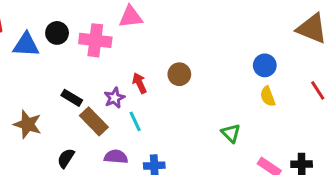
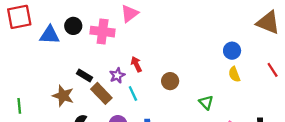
pink triangle: (131, 17) -> (130, 14), turned -30
brown circle: (179, 74) -> (170, 81), moved
brown star: (28, 124) -> (63, 96), moved

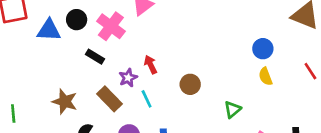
pink cross: (103, 32) -> (111, 26), turned 30
black rectangle: (85, 75) -> (95, 57), moved
green triangle: (206, 102) -> (232, 109), turned 35

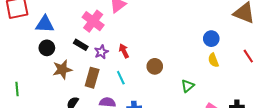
black circle: (77, 20) -> (47, 48), moved
purple star: (128, 78) -> (101, 52), moved
brown rectangle: (110, 99) -> (92, 78), turned 60
brown star: (65, 102) -> (62, 69), moved, turned -30

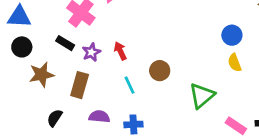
cyan line: (121, 78) -> (129, 85), moved
green triangle: (188, 86) -> (202, 96), size x1.5

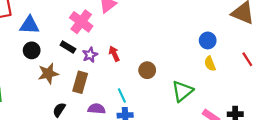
cyan line: (129, 85) -> (122, 96), moved

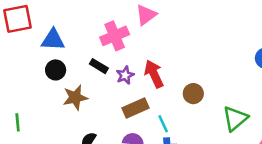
pink cross: (81, 22) -> (115, 36), turned 30
red arrow: (114, 54) -> (154, 74), size x1.5
brown rectangle: (80, 82) -> (136, 108), moved, turned 50

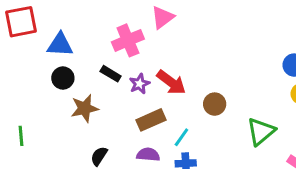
red arrow: (154, 74) -> (171, 82), turned 152
cyan line: (163, 124) -> (181, 137), turned 60

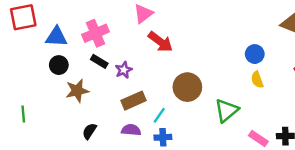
pink cross: (128, 40) -> (96, 33), moved
red arrow: (171, 82) -> (160, 42), moved
brown circle: (215, 104) -> (187, 87), size x1.5

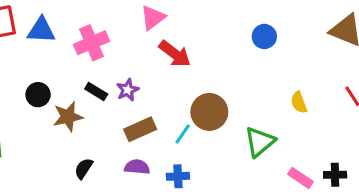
blue triangle: (56, 37) -> (41, 30), moved
blue circle: (255, 54) -> (264, 36), moved
black rectangle: (99, 61) -> (96, 91), moved
black circle: (59, 65) -> (38, 95), moved
cyan line: (159, 115) -> (183, 134), moved

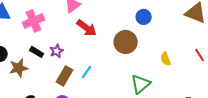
brown circle: (209, 112) -> (126, 42), moved
brown rectangle: (140, 129) -> (65, 76), turned -36
cyan line: (183, 134) -> (87, 72), moved

